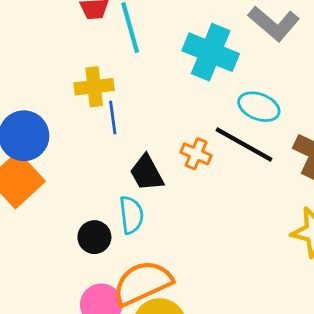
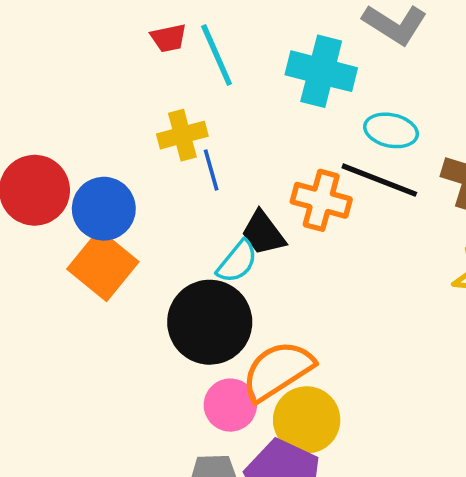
orange cross: (196, 154) -> (321, 200), size x1.5
cyan semicircle: (131, 215) -> (237, 262), moved, turned 54
black circle: (94, 237) -> (210, 322), size x2.0

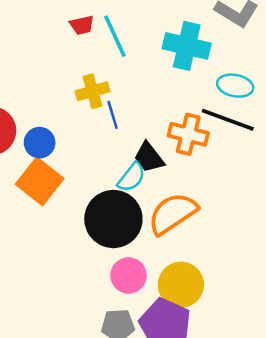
blue circle: (104, 209) -> (40, 143), size x0.7
orange semicircle: (278, 371) -> (173, 214), moved

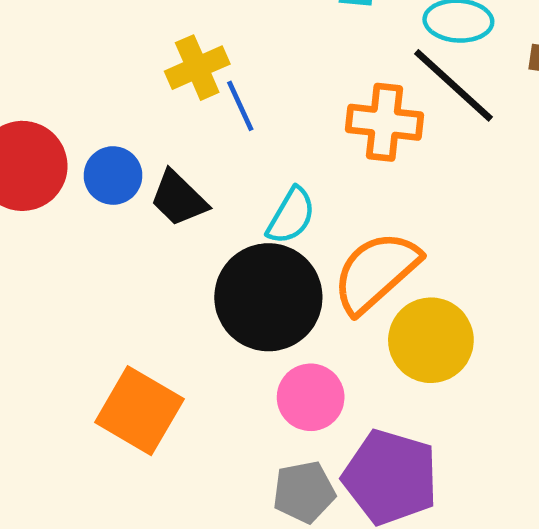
black line: (228, 120) -> (454, 85), turned 30
black trapezoid: (149, 157) -> (179, 199), moved
orange square: (40, 181) -> (139, 411), moved
yellow circle: (181, 285) -> (431, 340), moved

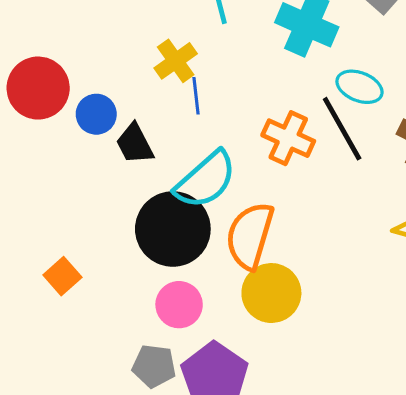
yellow cross: (197, 68) -> (176, 61), turned -30
cyan semicircle: (291, 216) -> (206, 180), size x1.6
orange semicircle: (376, 272) -> (250, 236), turned -50
orange square: (139, 411) -> (62, 276), size x0.6

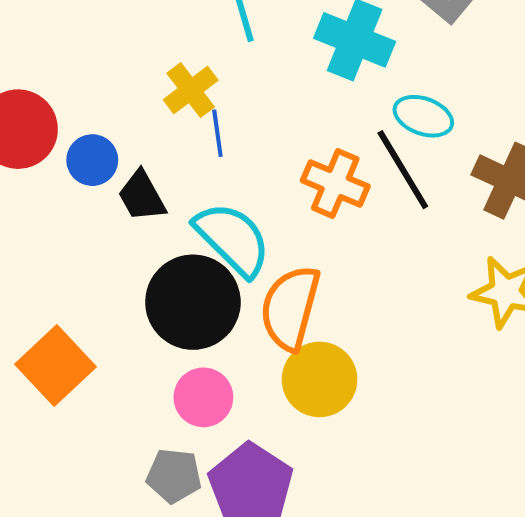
cyan semicircle: (206, 180) -> (233, 239), turned -92
orange square: (62, 276) -> (55, 365), size x1.6

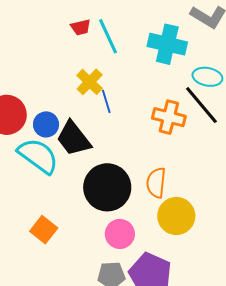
black trapezoid: (142, 196) -> (74, 139), size x1.4
cyan semicircle: (233, 239) -> (38, 156), moved
orange semicircle: (290, 308) -> (156, 183), size x0.7
orange square: (55, 365) -> (44, 230), size x0.7

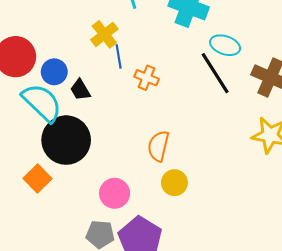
orange cross: (169, 117) -> (147, 78), moved, size x0.7
black trapezoid: (74, 139) -> (80, 90), size x0.6
black circle: (107, 187) -> (66, 140), moved
yellow circle: (176, 216) -> (174, 183), size x0.7

